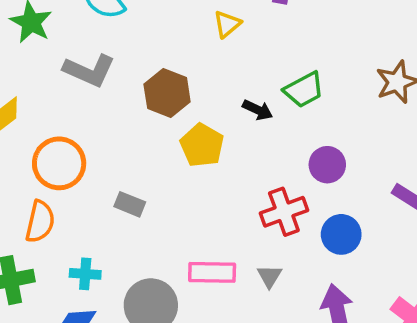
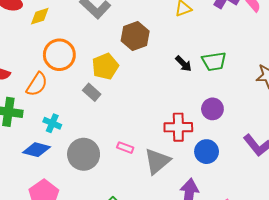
yellow pentagon: (202, 145) -> (105, 66), moved
pink rectangle: (212, 272) -> (125, 148), size x0.6
gray triangle: (269, 276) -> (157, 161), size x1.8

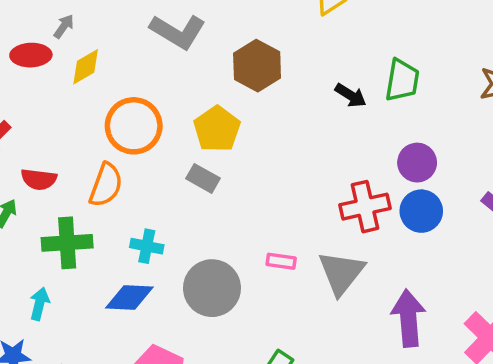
green trapezoid: (214, 61) -> (402, 80), turned -60
blue circle: (207, 152) -> (421, 211), moved

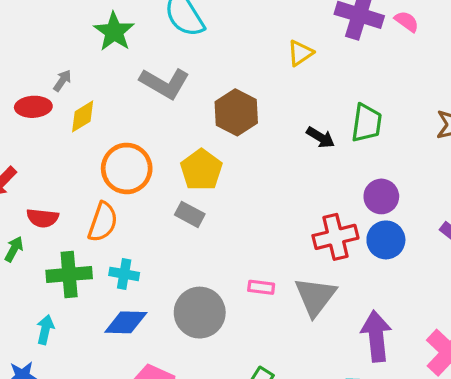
cyan cross: (147, 246) -> (124, 274), moved

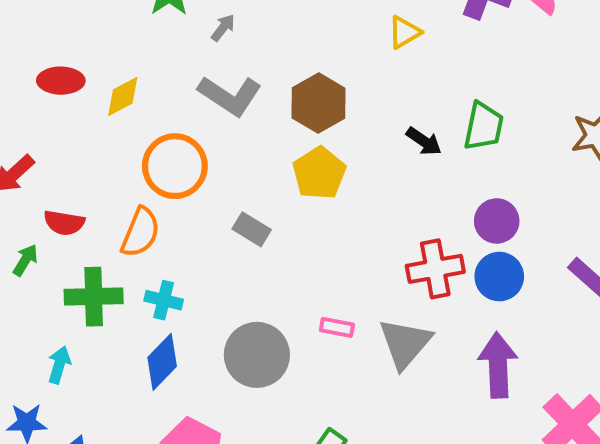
gray arrow: (62, 81) -> (223, 28), moved
gray L-shape: (165, 83) -> (230, 96), moved
yellow pentagon: (201, 170) -> (319, 173), moved
blue diamond: (126, 322) -> (162, 362), turned -51
purple arrow: (376, 336) -> (498, 365), moved

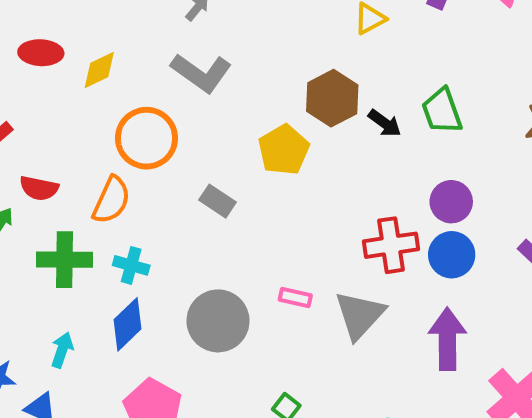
brown hexagon: (319, 103) -> (332, 98), moved
green trapezoid: (483, 126) -> (442, 111), turned 147
cyan arrow: (59, 365) -> (62, 350), moved

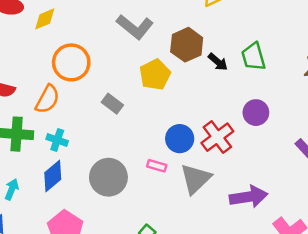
gray L-shape: (201, 73) -> (135, 27), moved
red cross: (391, 245) -> (217, 137), turned -32
blue circle: (452, 255) -> (180, 139), moved
purple arrow: (447, 339) -> (249, 197), turned 78

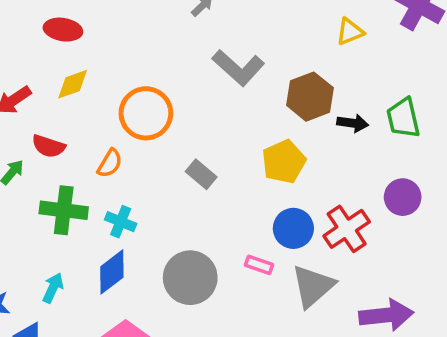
yellow diamond: (45, 19) -> (73, 84), moved
black arrow: (218, 62) -> (353, 123), turned -35
yellow pentagon: (155, 75) -> (284, 162), moved
orange semicircle: (47, 99) -> (110, 163), size x0.7

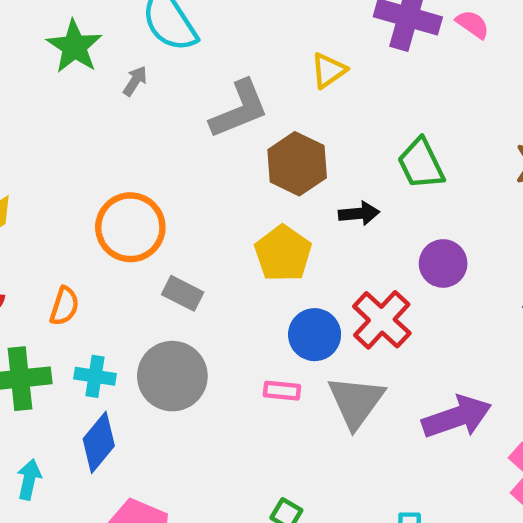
gray L-shape: (238, 68) -> (239, 109), moved, turned -51
orange circle: (146, 113) -> (130, 227), moved
black arrow: (353, 123) -> (359, 213), moved
gray circle: (190, 278) -> (172, 376), moved

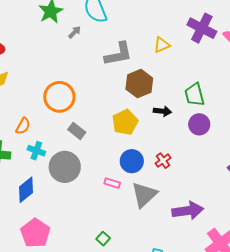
purple circle: (443, 263) -> (199, 124), moved
red cross: (382, 320) -> (163, 161), size x0.6
cyan cross: (95, 376) -> (36, 151), moved

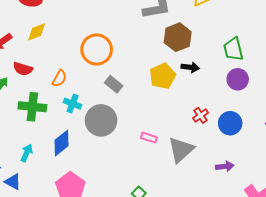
black arrow: (162, 111) -> (190, 67), moved
blue circle: (132, 161) -> (230, 123), moved
purple arrow: (188, 211) -> (225, 166), size x0.6

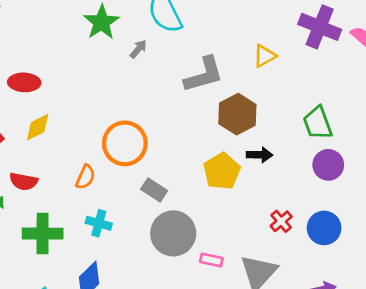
orange semicircle: (59, 78) -> (85, 177), moved
gray circle: (101, 120) -> (173, 233), moved

